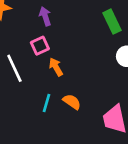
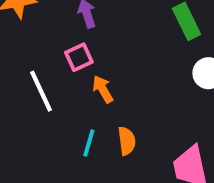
orange semicircle: (72, 102) -> (127, 141), turned 48

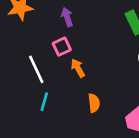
cyan line: (89, 143) -> (44, 102), moved

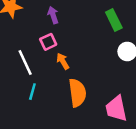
orange semicircle: (94, 103) -> (77, 93), size x1.6

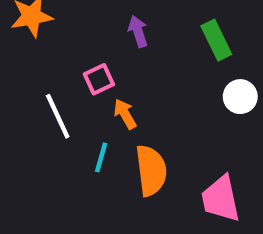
purple arrow: (53, 15) -> (138, 31), moved
cyan line: (32, 92) -> (101, 157), moved

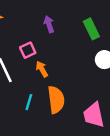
cyan line: (101, 157) -> (29, 102), moved

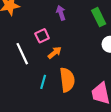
orange arrow: (42, 69) -> (55, 53), turned 80

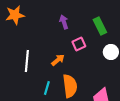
pink square: (42, 36) -> (79, 44), moved
white line: (22, 54) -> (27, 61), turned 30

